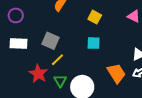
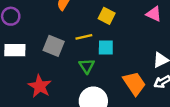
yellow line: (57, 60) -> (84, 37), moved, turned 32
green triangle: (60, 81) -> (87, 66), moved

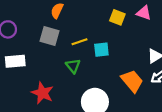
yellow square: (107, 16) -> (117, 17), moved
gray square: (54, 46) -> (50, 36), moved
green triangle: (87, 66) -> (73, 66), moved

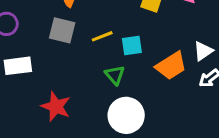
green triangle: (73, 66) -> (115, 75), moved
orange trapezoid: (132, 81) -> (171, 66), moved, turned 100

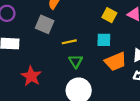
yellow line: (102, 36) -> (69, 42), moved
cyan square: (132, 46) -> (104, 40), moved

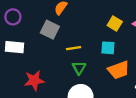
red star: (31, 76) -> (34, 80), turned 30

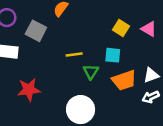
gray square: (50, 30) -> (36, 31), moved
green triangle: (79, 68) -> (91, 72), moved

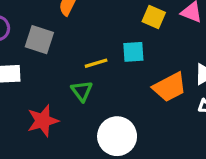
cyan square: (113, 55) -> (133, 52), moved
green triangle: (91, 72) -> (82, 91), moved

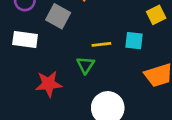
yellow square: (154, 17) -> (156, 15), turned 30

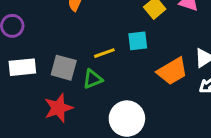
gray square: (58, 16) -> (64, 68), moved
green triangle: (85, 65) -> (93, 79), turned 48

